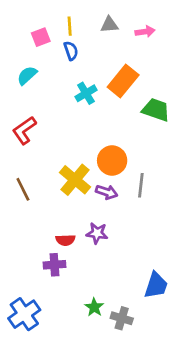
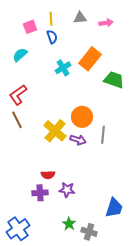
brown line: (23, 189) -> (17, 120), moved
purple star: (97, 233) -> (67, 190), moved

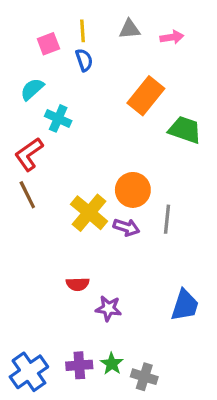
cyan cross: (63, 68) -> (58, 118), moved, turned -35
purple cross: (40, 193) -> (79, 365), moved
blue trapezoid: (114, 208) -> (185, 305), moved

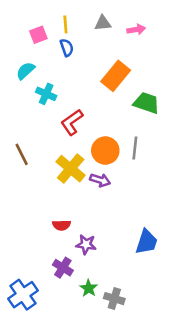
red L-shape: (29, 154) -> (72, 122), moved
gray line: (167, 219) -> (135, 148), moved
purple cross: (79, 365) -> (63, 268), moved, turned 36

